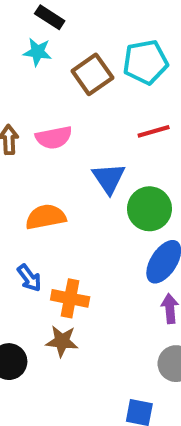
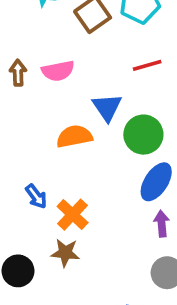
orange semicircle: (46, 217) -> (74, 136), moved
orange cross: (70, 298) -> (73, 215), turned 32

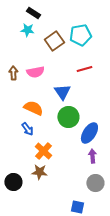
green circle: (143, 135) -> (68, 117), moved
orange semicircle: (74, 136) -> (33, 108), moved, turned 36
blue arrow: (36, 196) -> (27, 129), moved

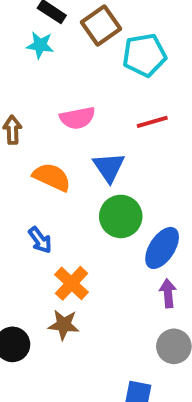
brown square: (54, 41) -> (101, 25), moved
pink semicircle: (35, 72) -> (77, 118), moved
orange semicircle: (33, 108) -> (52, 177), moved

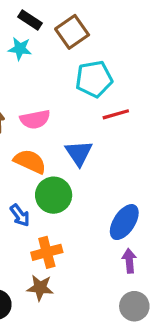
cyan pentagon: (144, 55) -> (94, 79), moved
pink semicircle: (77, 118) -> (35, 119), moved
green circle: (121, 216) -> (54, 195), moved
orange cross: (72, 283) -> (47, 252), turned 32

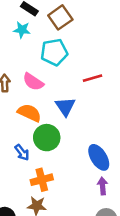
cyan pentagon: (94, 79) -> (54, 52), moved
pink semicircle: (35, 119) -> (33, 82), turned 45
blue ellipse: (124, 222) -> (99, 157), turned -65

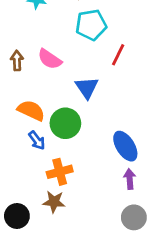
cyan pentagon: (54, 52) -> (91, 25), moved
red line: (93, 78) -> (118, 55), turned -48
orange semicircle: (29, 113) -> (31, 110), moved

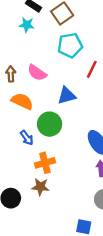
blue triangle: (87, 88) -> (67, 96), turned 48
orange semicircle: (31, 110) -> (22, 101), moved

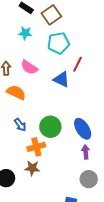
cyan star: (27, 25) -> (25, 33), moved
blue triangle: (67, 96) -> (61, 79), moved, turned 42
green circle: (50, 124) -> (50, 127), moved

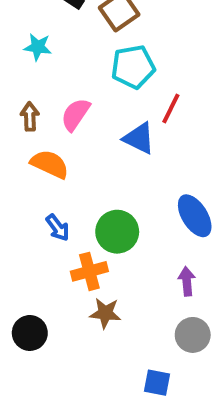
cyan star: (25, 33) -> (38, 47), moved
pink semicircle: (29, 67) -> (75, 114), turned 90
blue ellipse: (83, 129) -> (195, 216), moved
brown star: (32, 168) -> (105, 313), moved

